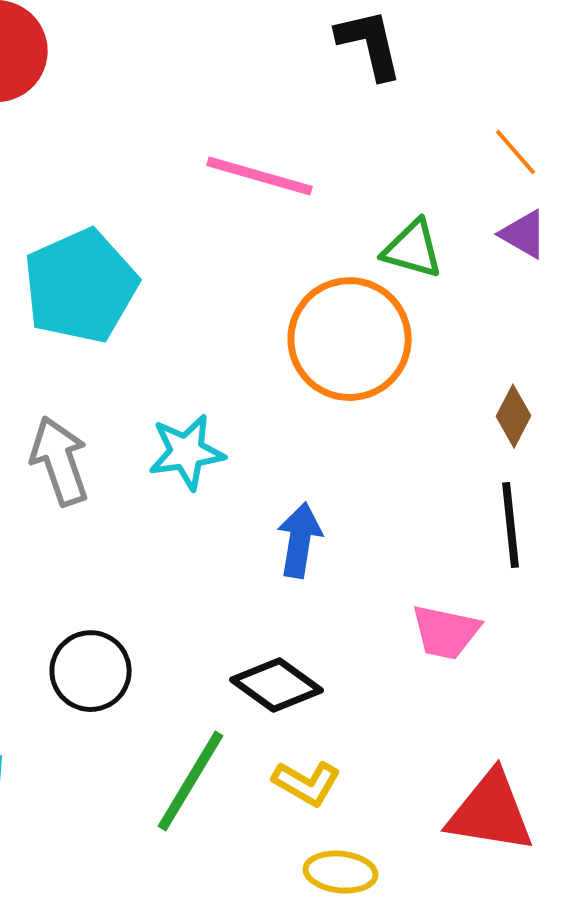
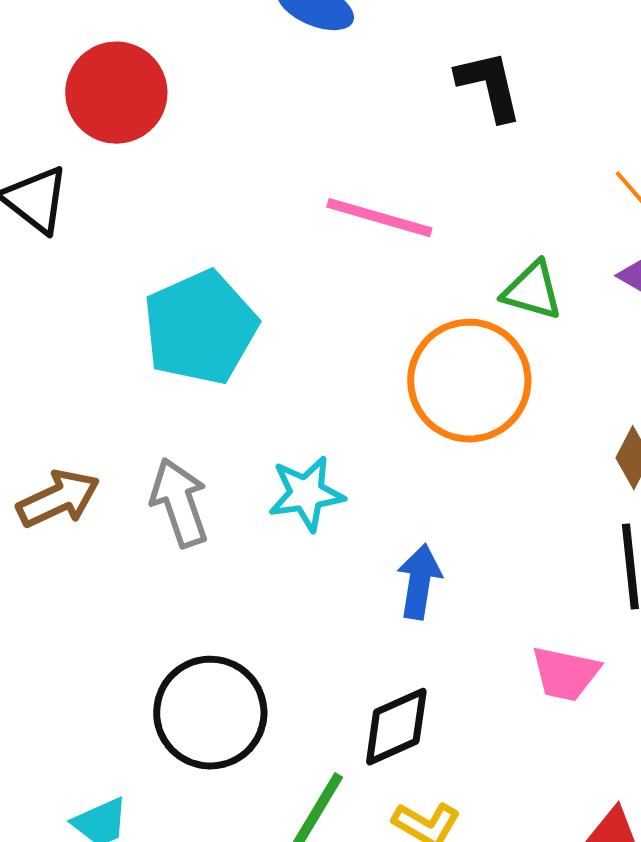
black circle: (91, 671) -> (210, 713), size x1.4
black diamond: (277, 685) -> (396, 727), turned -60

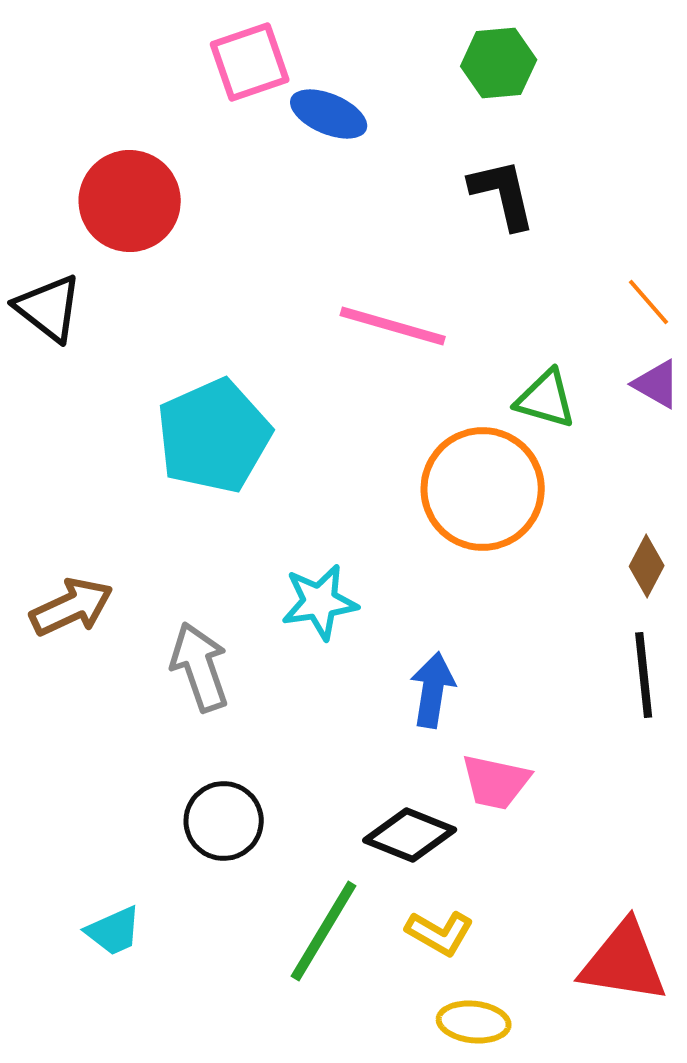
gray arrow: (179, 503) -> (200, 667), moved
pink trapezoid: (565, 674) -> (496, 782), moved
black circle: (210, 713) -> (224, 821), size x0.7
black diamond: (396, 727) -> (410, 835), turned 46

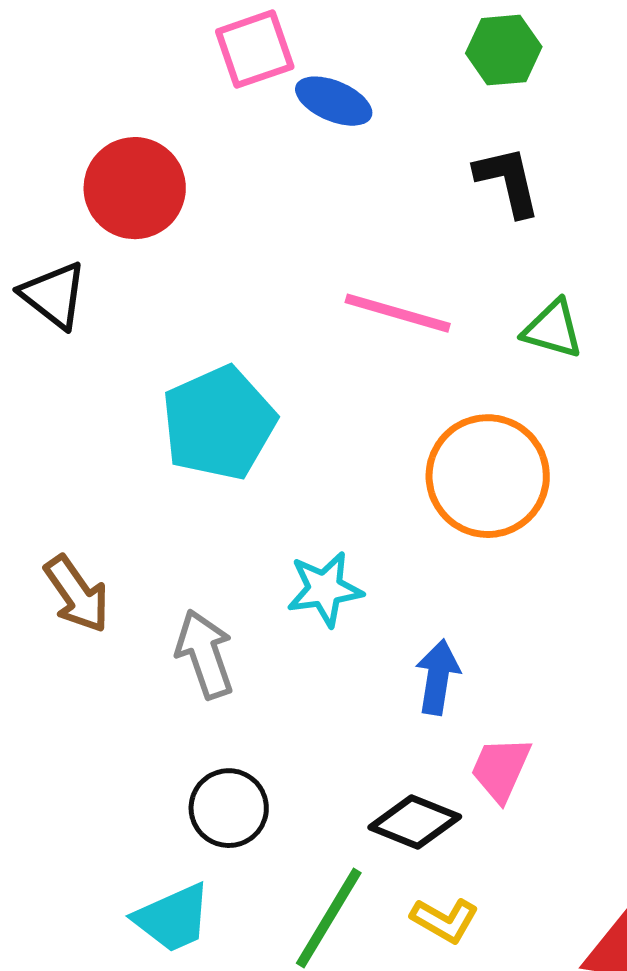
green triangle: (546, 399) -> (553, 329), moved
brown arrow: (72, 607) -> (77, 594), turned 80
pink trapezoid: (496, 782) -> (501, 769), turned 102
cyan trapezoid: (114, 931) -> (173, 918), moved, size x1.4

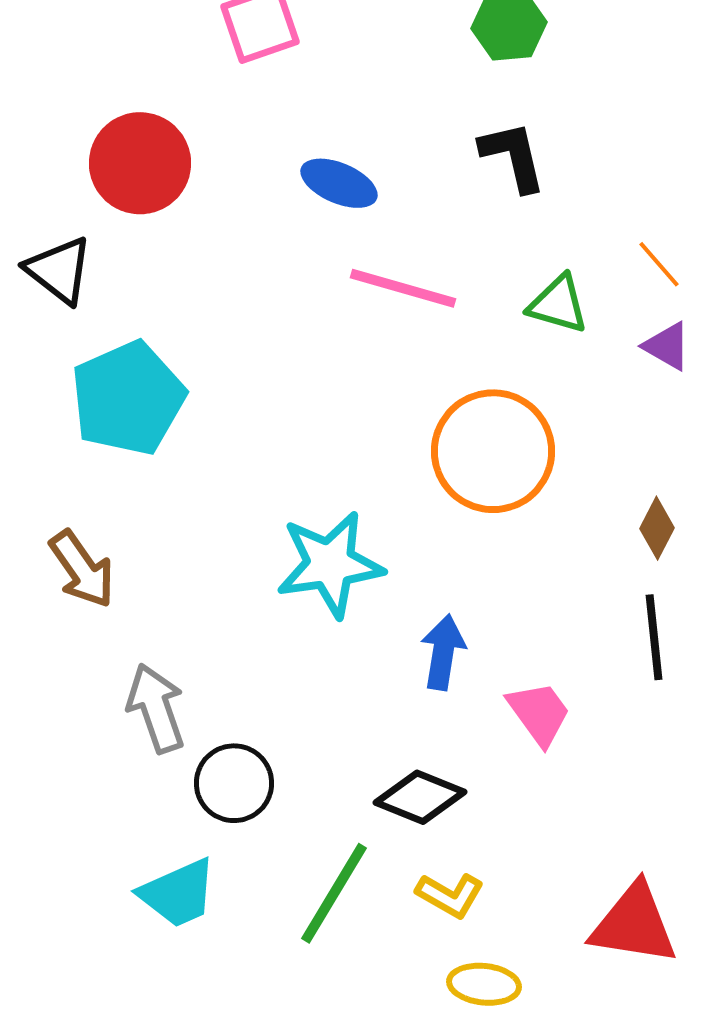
blue ellipse: (334, 101) -> (339, 183), moved
cyan pentagon: (219, 423) -> (128, 398), moved
cyan star: (325, 589) -> (330, 564), size x1.4
gray arrow: (205, 654) -> (156, 708), moved
pink trapezoid: (501, 769) -> (539, 713), moved, turned 120

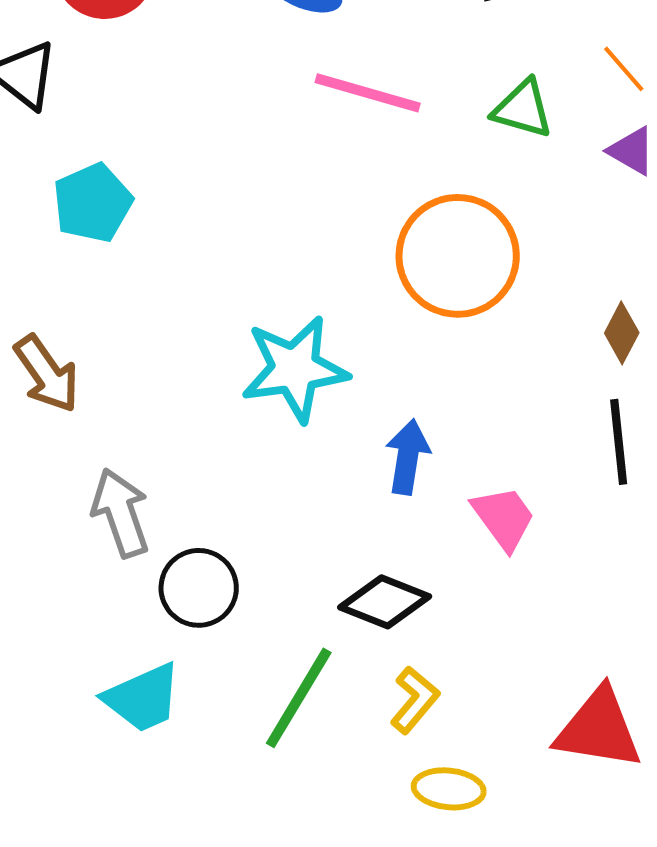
cyan pentagon: (128, 398) -> (93, 203), size x0.7
yellow L-shape: (450, 895) -> (415, 700), turned -80

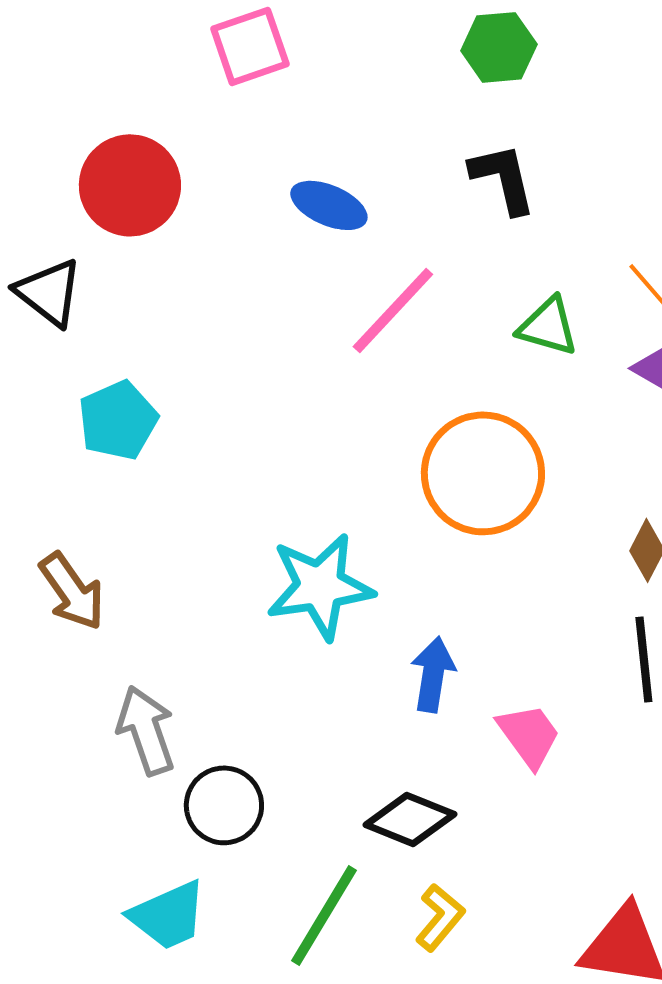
pink line: (368, 93) -> (393, 310), turned -63

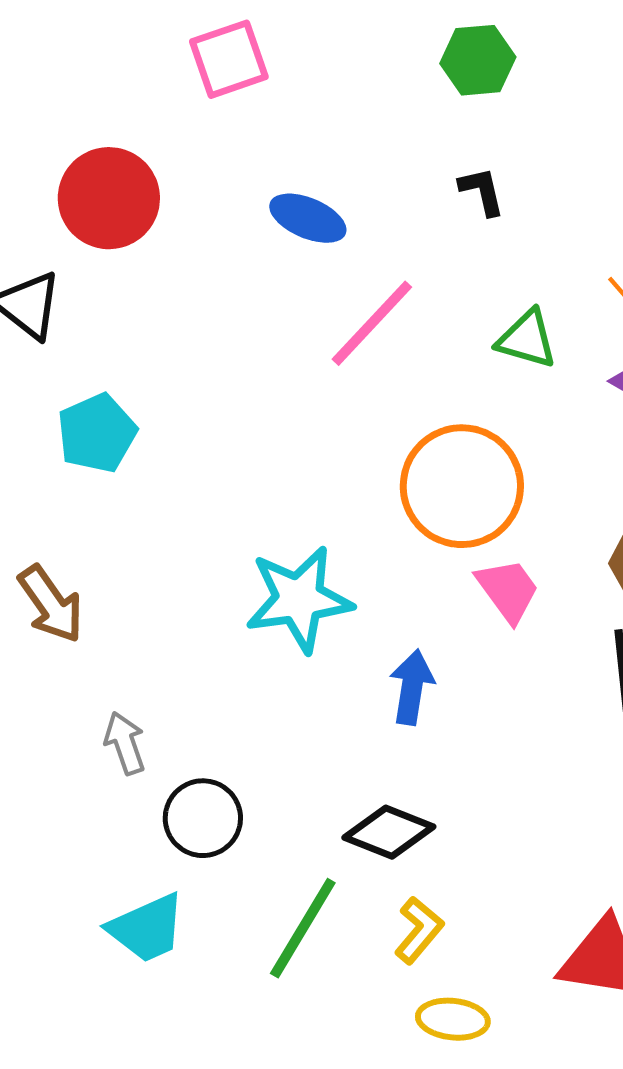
black L-shape: (503, 178) -> (482, 191), size x0.7
gray arrow: (146, 730) -> (125, 743), size x0.7
pink trapezoid: (529, 735) -> (508, 590), moved

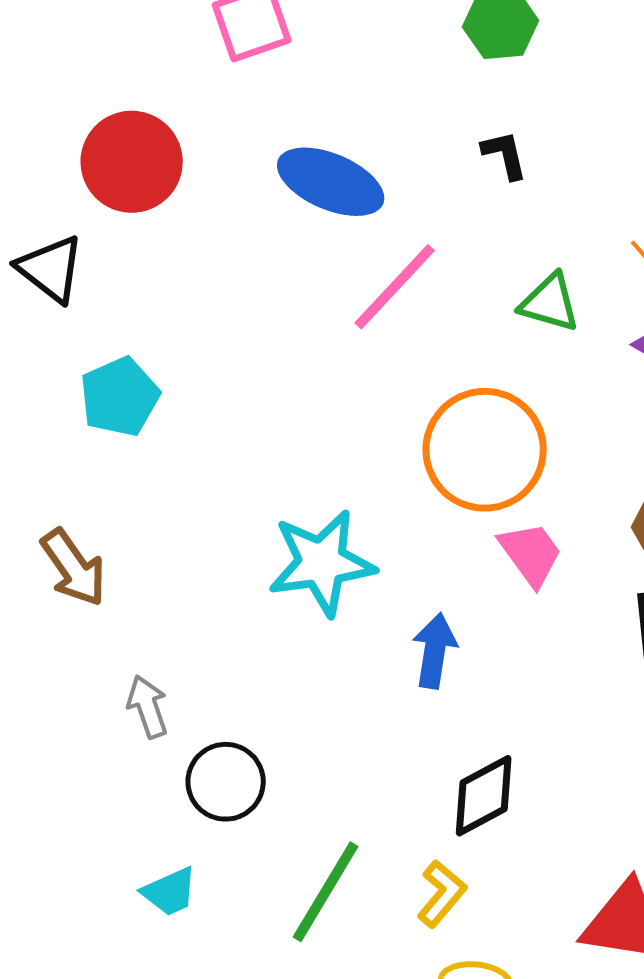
blue ellipse: (308, 218) -> (331, 182), size x1.4
black diamond: (389, 832) -> (484, 796), moved, turned -50
cyan trapezoid: (147, 928) -> (170, 892), size x0.7

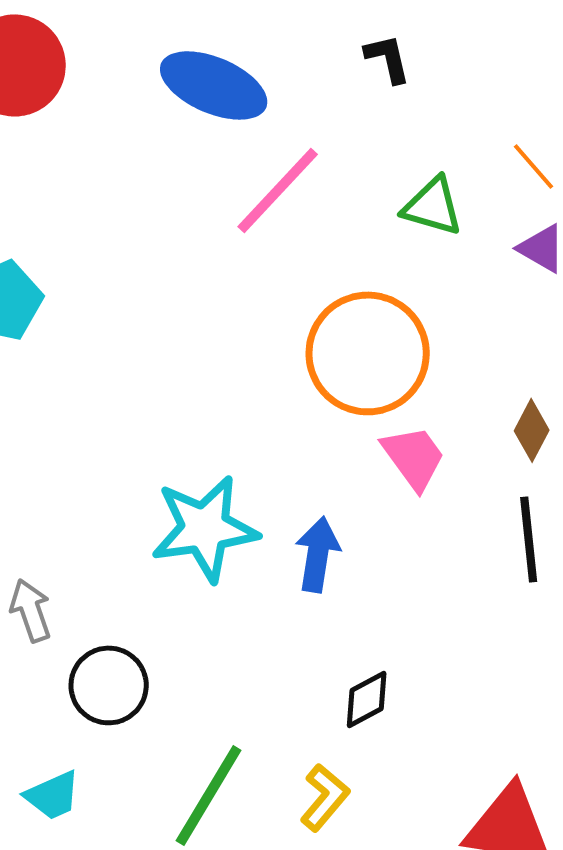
cyan star: (322, 563) -> (205, 528), moved
black diamond: (484, 796) -> (367, 699), size x0.7

